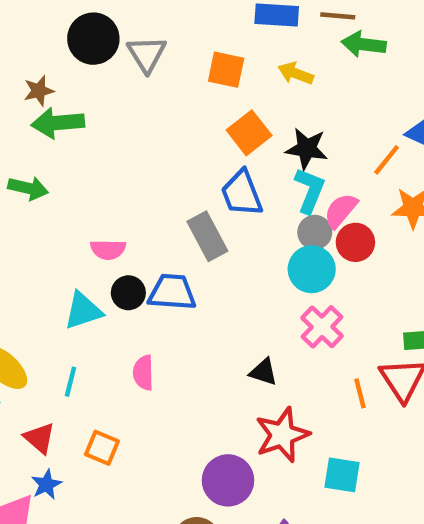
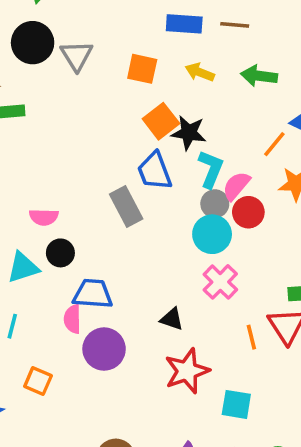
green arrow: (364, 44) -> (259, 76), moved
black star: (307, 149) -> (189, 133), moved
blue trapezoid: (172, 292) -> (93, 294), moved
purple circle: (228, 480) -> (104, 349), moved

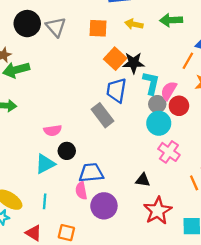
blue trapezoid: (155, 171) -> (116, 90), turned 40

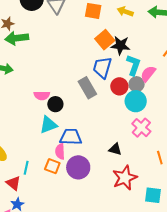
red circle: (179, 106) -> (119, 86), moved
black circle: (67, 151) -> (55, 104), moved
cyan triangle: (45, 164) -> (48, 125), moved
cyan line: (45, 201) -> (26, 168), moved
orange square: (66, 233) -> (52, 166), moved

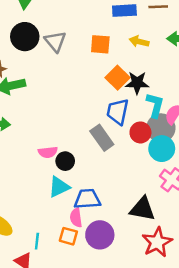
gray circle: (137, 84) -> (161, 128), size x1.5
black triangle: (115, 149) -> (142, 209), size x1.6

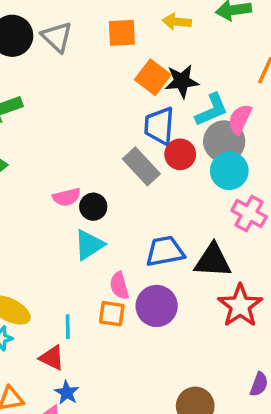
cyan L-shape: (155, 105) -> (212, 110), turned 60
red circle: (140, 132) -> (180, 154), moved
blue trapezoid: (87, 199) -> (165, 251), moved

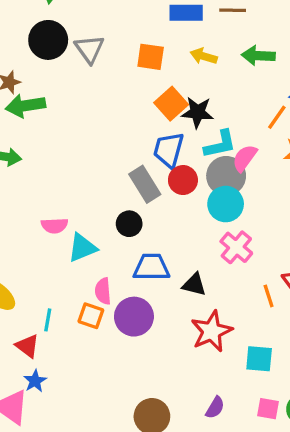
pink semicircle: (67, 197) -> (55, 226), moved
black circle: (93, 207) -> (129, 224), moved
black triangle: (213, 261) -> (194, 285), size x0.7

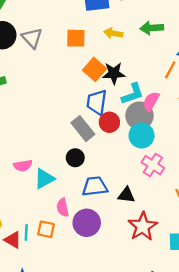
orange square: (91, 316) -> (46, 229), moved
red triangle: (27, 346) -> (13, 240), moved

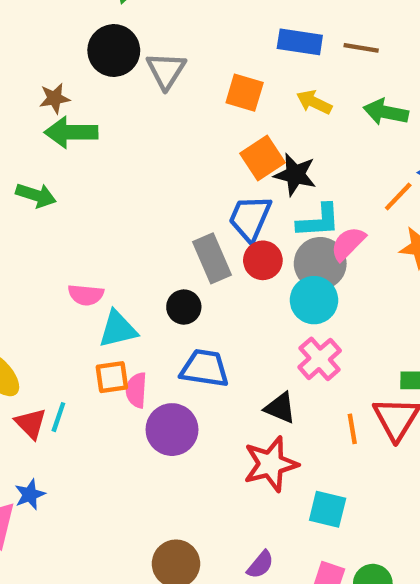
black triangle: (126, 195) -> (280, 408), moved
orange square: (46, 229) -> (112, 377), moved, turned -36

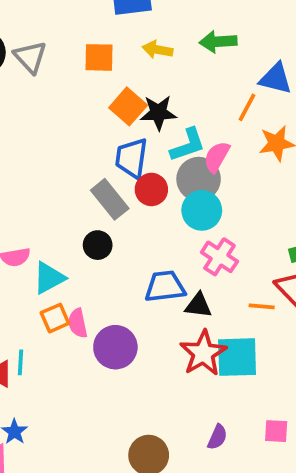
blue trapezoid: (205, 368) -> (165, 286), moved
orange line: (352, 429) -> (262, 306), turned -60
cyan square: (328, 509) -> (237, 357), moved, size x1.4

